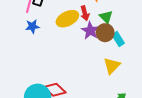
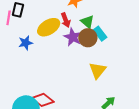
blue star: (32, 26) -> (26, 43), moved
cyan rectangle: (118, 39) -> (100, 34), moved

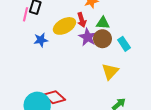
green triangle: (87, 22) -> (103, 23), turned -40
cyan rectangle: (100, 34) -> (124, 44), moved

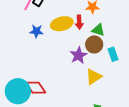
purple star: (88, 37) -> (78, 55), moved

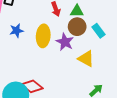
yellow ellipse: (62, 24) -> (43, 36), moved, turned -55
yellow triangle: (94, 77) -> (86, 59), turned -42

